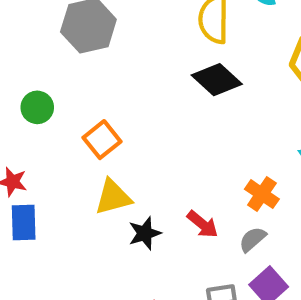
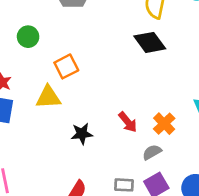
yellow triangle: (113, 197) -> (48, 97), moved
red arrow: (202, 224) -> (128, 122), moved

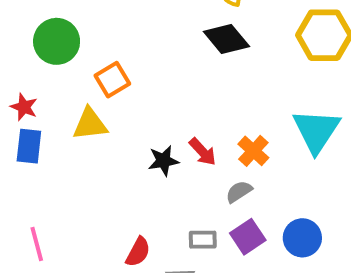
green circle: (28, 37) -> (57, 41), size x1.5
black star: (82, 134) -> (163, 161), moved

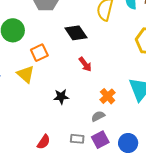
black diamond: (226, 39) -> (76, 33), moved
yellow triangle: (90, 124) -> (26, 74), turned 42
red arrow: (203, 152) -> (85, 64), moved

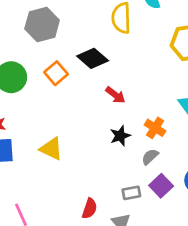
orange square: (39, 53) -> (56, 73), moved
yellow triangle: (26, 74) -> (51, 149), moved
black star: (61, 97) -> (120, 136), moved

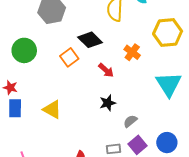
orange square: (56, 73) -> (69, 57), moved
orange cross: (155, 128) -> (132, 52), moved

